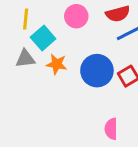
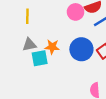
pink circle: (76, 16) -> (76, 12), moved
cyan square: (43, 38) -> (40, 58), moved, turned 35

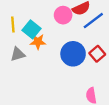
orange star: (52, 47) -> (38, 42), moved
cyan square: (40, 58) -> (32, 29), moved, turned -35

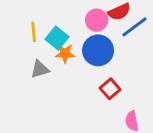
blue circle: (73, 54) -> (98, 50), moved
red square: (97, 54) -> (110, 89), moved

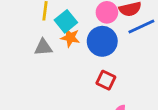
red square: (110, 89) -> (106, 80), turned -36

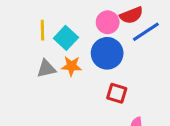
orange star: (70, 38) -> (71, 66), moved

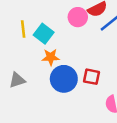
blue circle: (107, 53) -> (64, 79), moved
gray triangle: (46, 69) -> (17, 80), moved

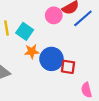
blue circle: (64, 79) -> (51, 59), moved

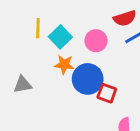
pink circle: (54, 15) -> (96, 41), moved

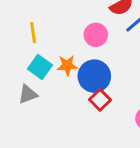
cyan square: (60, 37) -> (40, 67), moved
red square: (107, 93) -> (100, 100), moved, turned 36

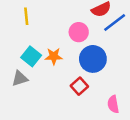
yellow line: (33, 33) -> (26, 16), moved
blue circle: (94, 76) -> (93, 59), moved

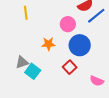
cyan square: (31, 56) -> (33, 71), moved
pink semicircle: (113, 104) -> (97, 81), turned -56

